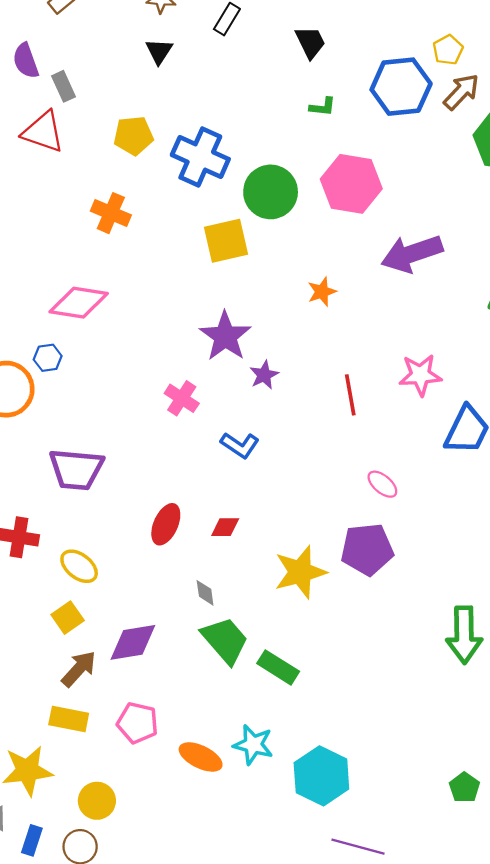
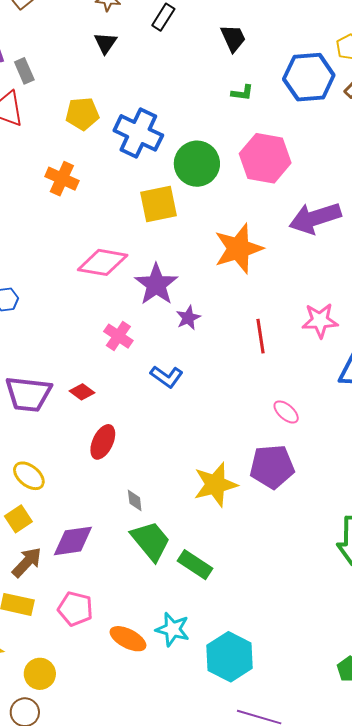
orange star: (322, 292) -> (238, 249), size x2.0
pink diamond: (79, 303) -> (103, 262), moved
red diamond: (225, 527) -> (82, 392), moved, turned 35

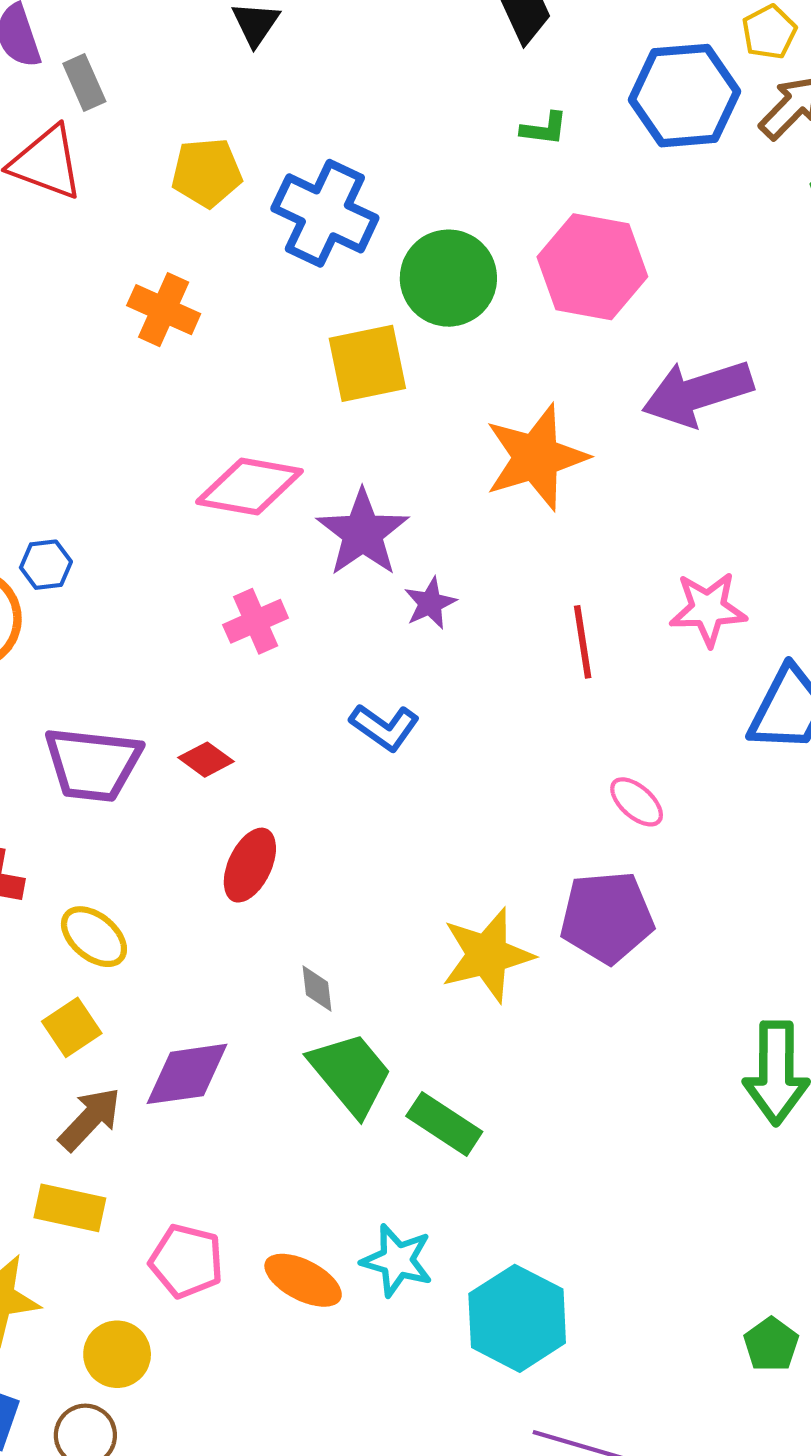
pink cross: (118, 336) -> (256, 621), moved, turned 32
pink pentagon: (75, 609) -> (186, 1261), moved

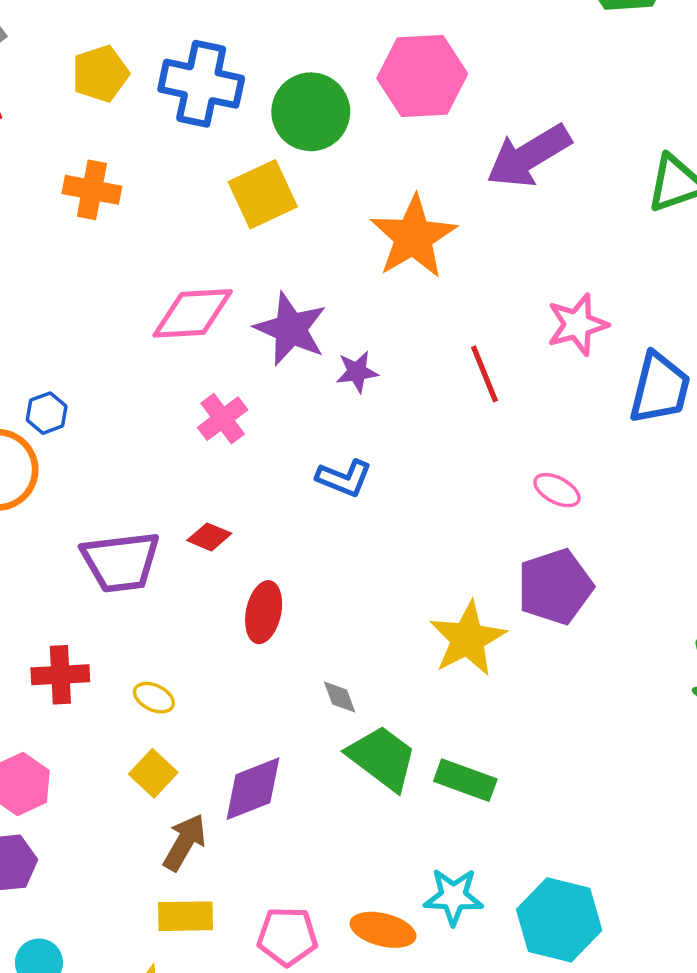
purple star: (430, 603) -> (357, 372), turned 30
yellow ellipse: (94, 937) -> (154, 698), size x0.7

